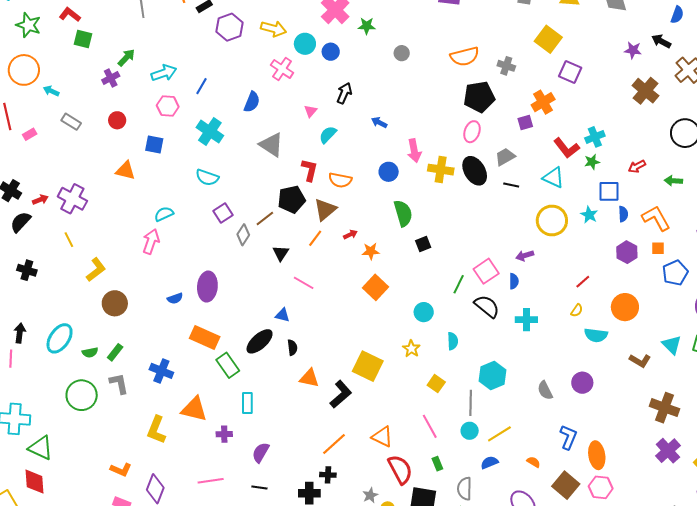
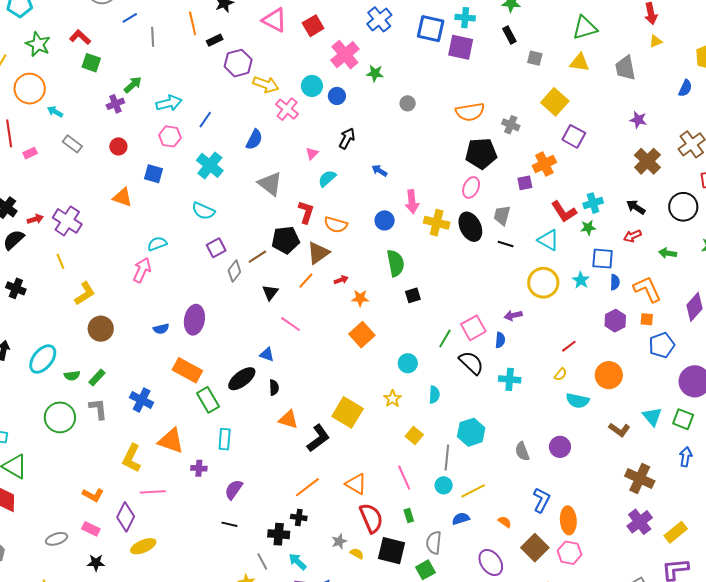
yellow arrow: (273, 29) -> (266, 84), moved
black arrow: (661, 41) -> (636, 207), moved
gray trapezoid: (505, 157) -> (502, 215), turned -50
pink line: (211, 481) -> (153, 492), moved

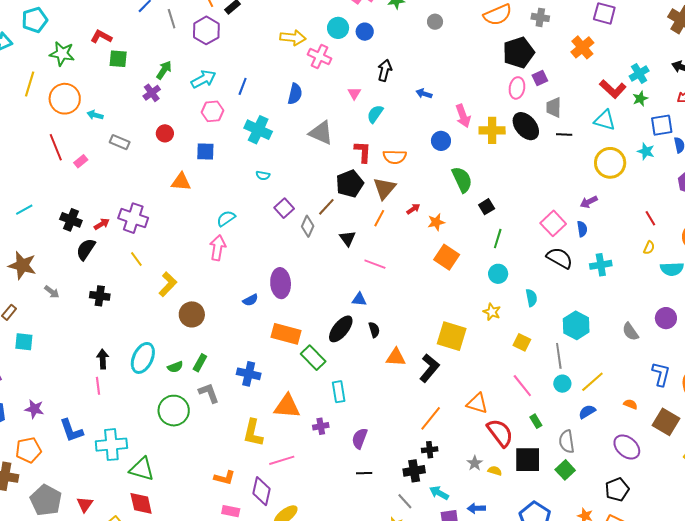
purple hexagon: (238, 63) -> (206, 30), moved
purple square: (525, 183) -> (540, 78), moved
cyan semicircle: (203, 211) -> (263, 175), size x0.6
green line: (445, 338) -> (498, 239), moved
red line: (569, 346) -> (650, 218), turned -70

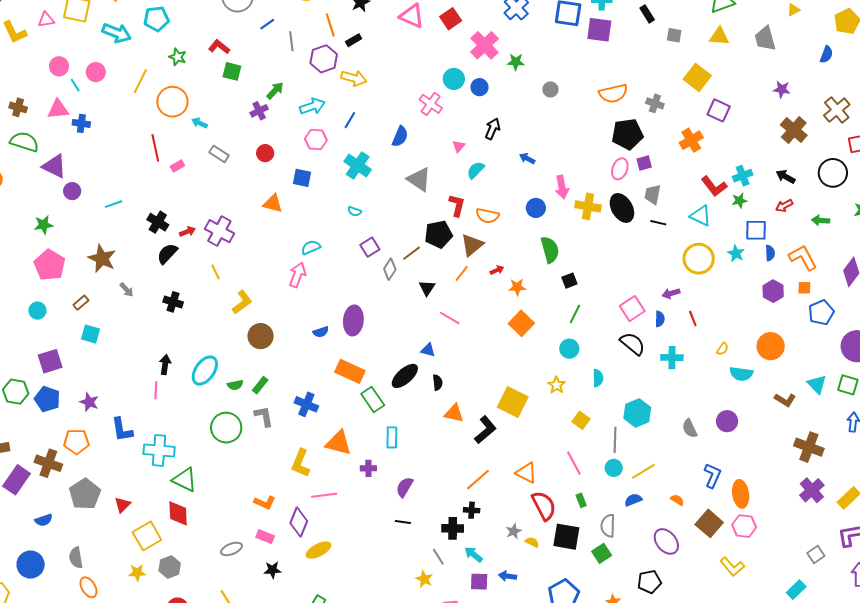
yellow arrow: (293, 38) -> (354, 78), moved
green star: (62, 54) -> (178, 57), size x0.7
red line: (650, 218) -> (693, 318), moved

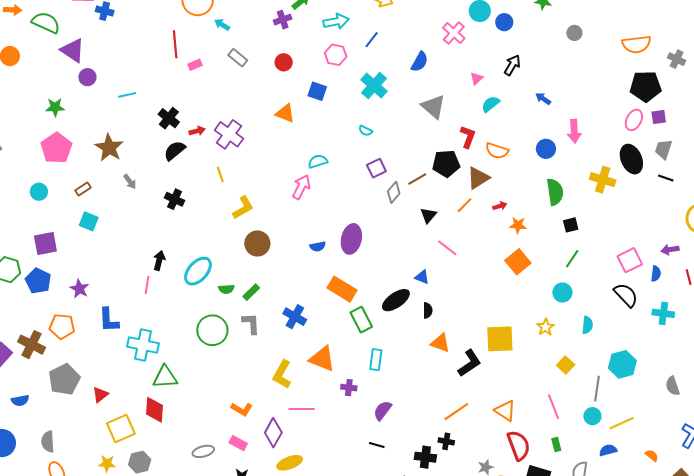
yellow cross: (588, 206) -> (603, 180), moved
yellow square: (513, 402) -> (500, 339), turned -36
green triangle: (185, 480) -> (165, 377), turned -36

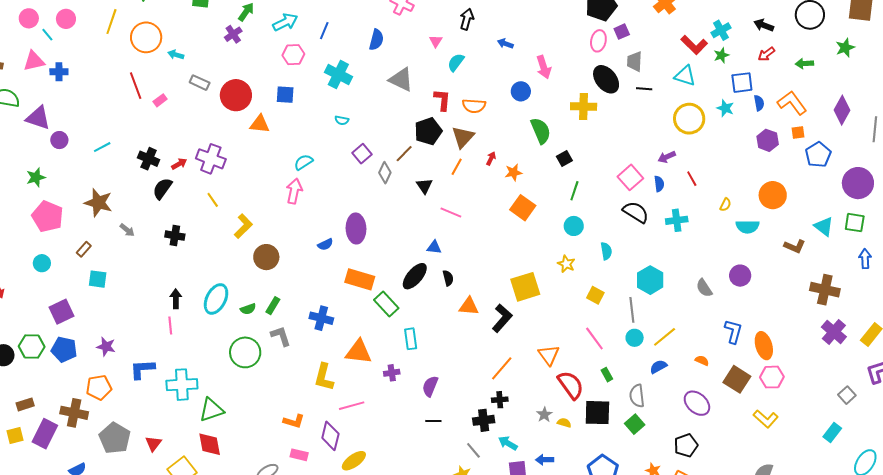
red circle: (284, 62) -> (236, 95), moved, size x1.8
red arrow: (500, 206) -> (491, 158), turned -32
blue L-shape: (109, 320) -> (142, 369), turned 104
orange triangle: (505, 411) -> (549, 355), turned 35

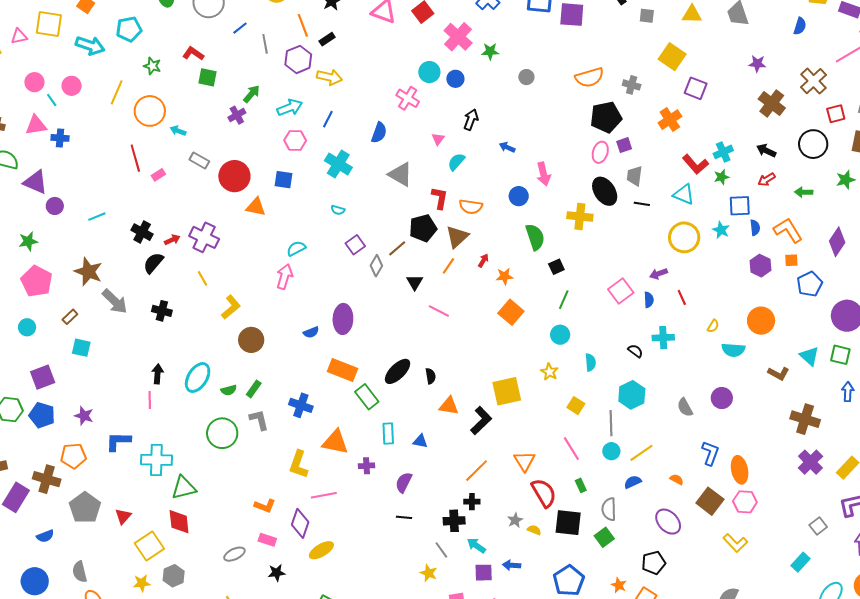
black semicircle: (636, 212) -> (635, 351), moved, size x0.6
gray arrow: (127, 230) -> (115, 301), size x1.8
blue triangle: (434, 247) -> (420, 441), moved

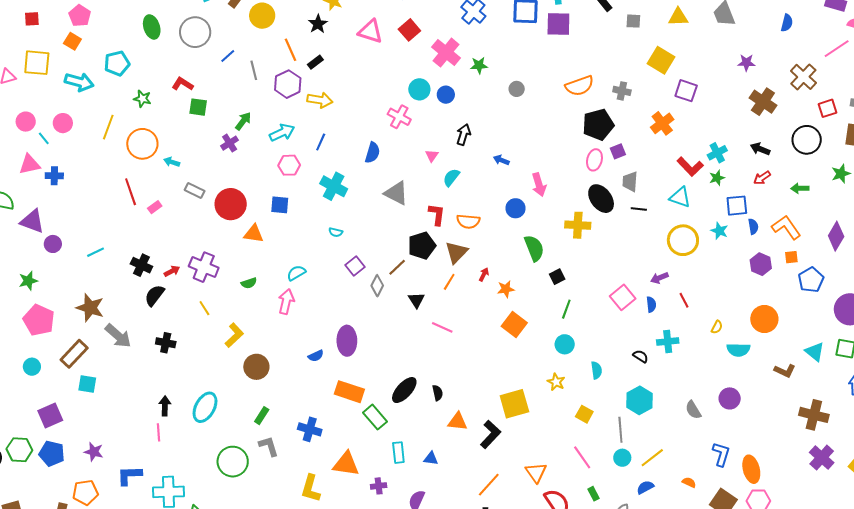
brown rectangle: (70, 317) -> (74, 354), size x1.8
green semicircle: (229, 390) -> (249, 283), moved

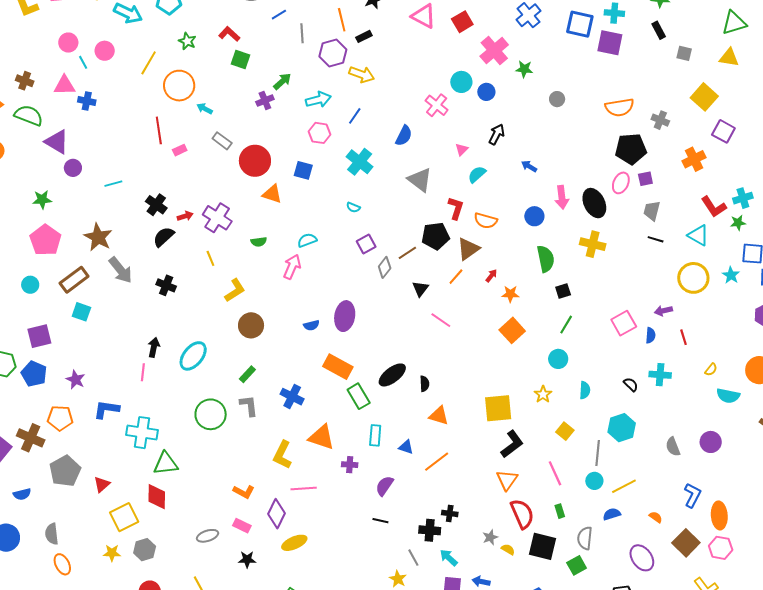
black ellipse: (601, 199) -> (594, 203), moved
black L-shape: (490, 434) -> (512, 444), moved
orange line: (489, 485) -> (437, 462), moved

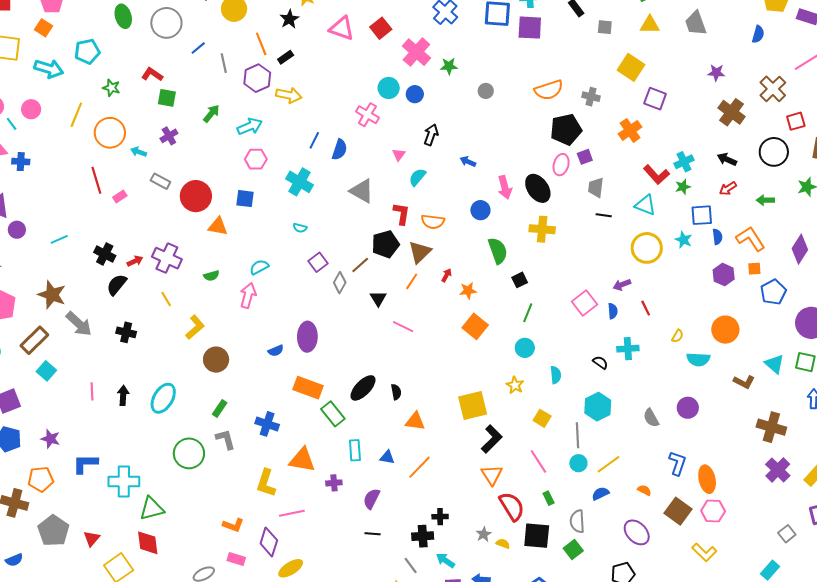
purple cross: (265, 100) -> (169, 136), moved
blue line: (355, 116) -> (314, 140), moved
cyan square: (81, 312) -> (46, 371), turned 30
pink line: (143, 372) -> (92, 391), moved

